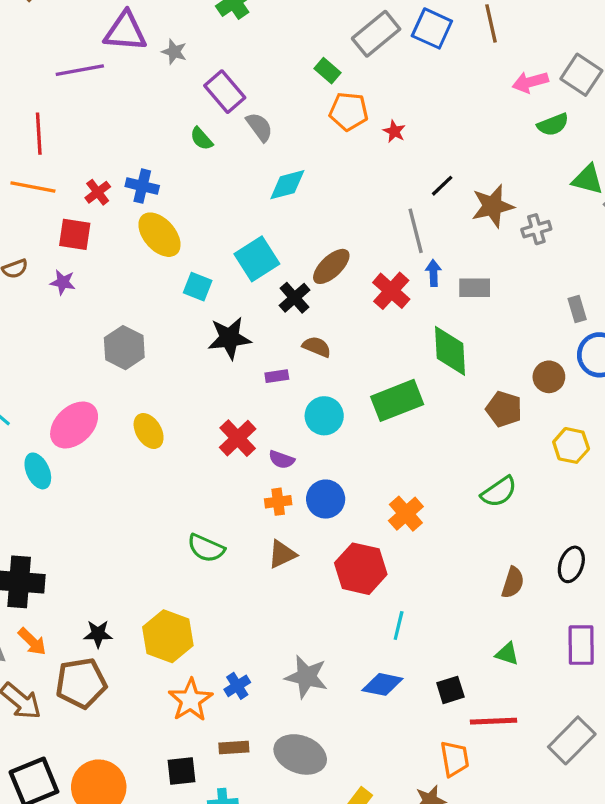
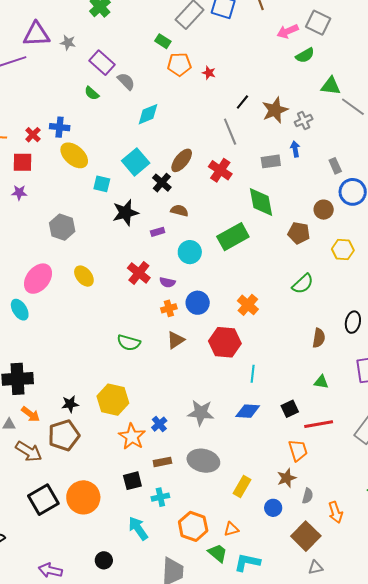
blue arrow: (433, 273) -> (295, 149), moved

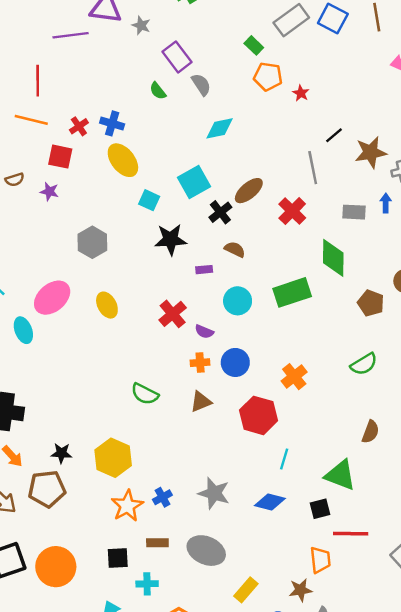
green triangle: (321, 382) -> (340, 475), moved, size x1.8

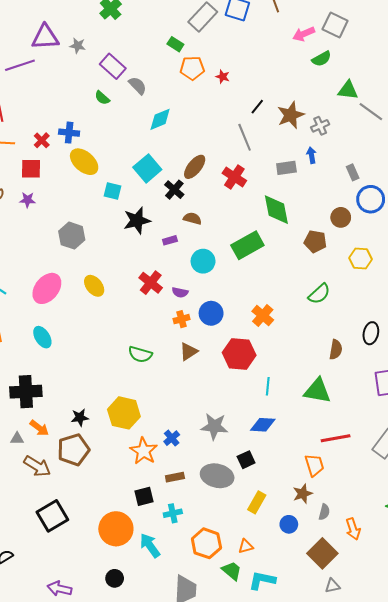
cyan ellipse: (23, 330) -> (42, 337), moved
black square: (320, 509) -> (246, 460), moved
orange circle: (56, 567) -> (116, 529), moved

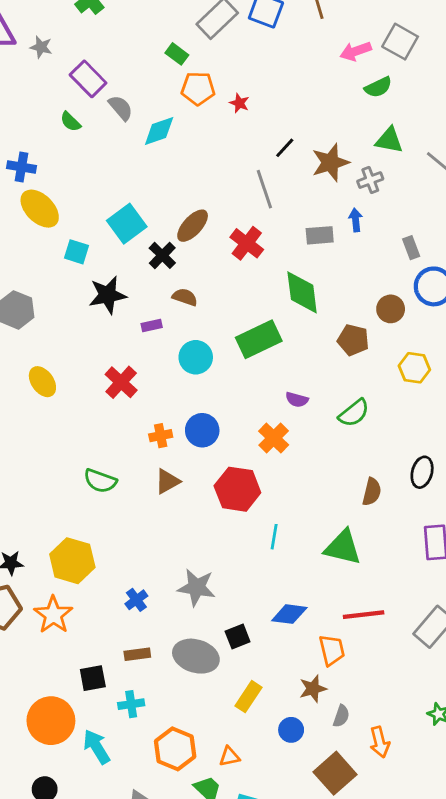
green triangle: (348, 90) -> (389, 140), moved
cyan diamond: (160, 119) -> (159, 131), moved
purple semicircle: (180, 292) -> (297, 400), moved
blue diamond: (263, 425) -> (289, 614), moved
orange star: (144, 451) -> (53, 615), moved

